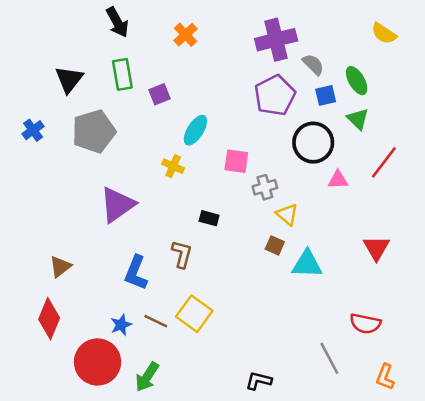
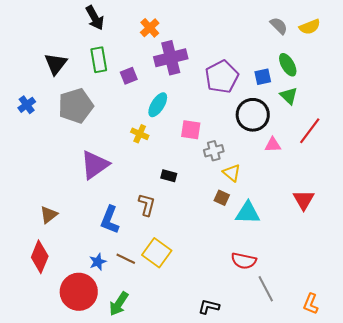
yellow semicircle: (384, 33) -> (310, 27), turned -55
purple cross: (276, 40) -> (171, 58), moved
gray semicircle: (313, 64) -> (279, 26), moved
red semicircle: (365, 324) -> (244, 261), moved

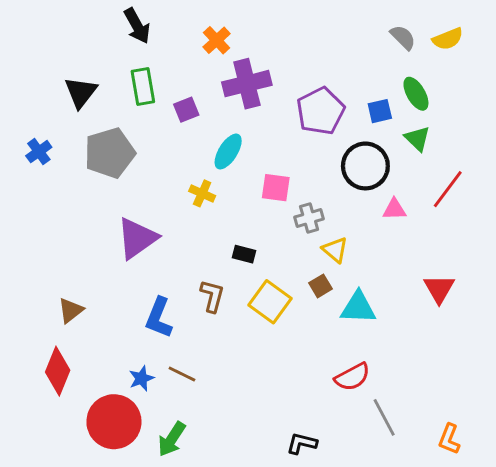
brown square: (222, 198) -> (321, 286), turned 35
yellow square: (157, 253) -> (270, 302), moved
red semicircle: (244, 261) -> (352, 377), turned -40

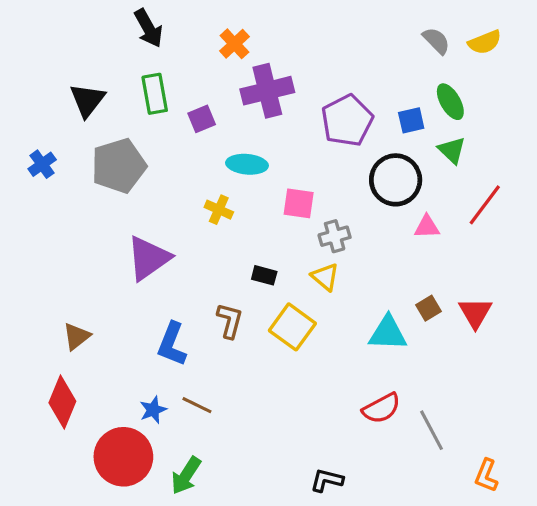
cyan ellipse: (228, 152) -> (247, 164), turned 63
yellow triangle: (335, 250) -> (325, 277), moved
brown square: (321, 286) -> (428, 308), moved
gray line: (384, 417) -> (432, 430), moved

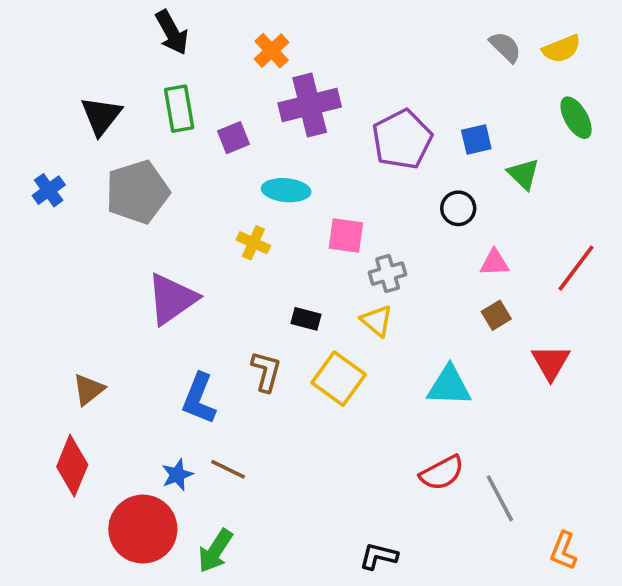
green ellipse: (450, 102) -> (576, 118), moved
black circle: (396, 180) -> (458, 208), size x0.6
red line: (485, 205) -> (576, 268), moved
brown square: (428, 308) -> (496, 315), moved

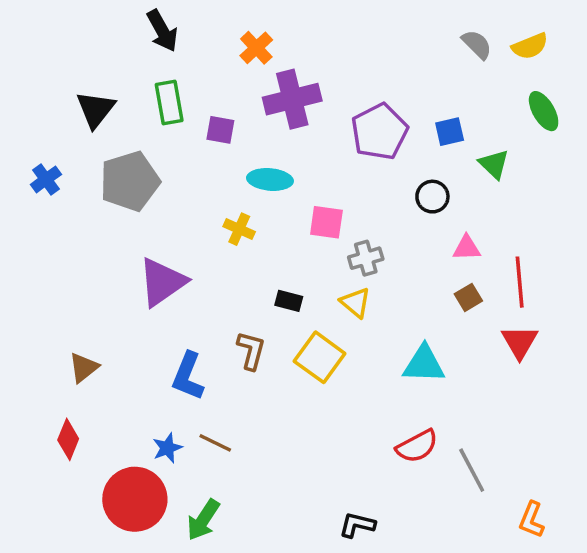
purple square: (234, 138) -> (220, 130), turned 32
red line: (576, 268) -> (520, 282), moved, turned -42
red diamond: (72, 466) -> (68, 439), size x0.7

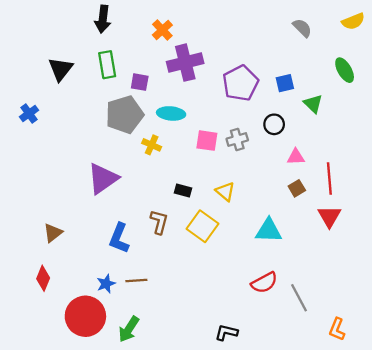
black arrow: (162, 31) -> (103, 19), turned 36
yellow semicircle: (530, 46) -> (353, 21), moved
gray pentagon: (130, 181) -> (124, 115), moved
gray cross: (366, 258) -> (237, 140), moved
brown line: (215, 443) -> (136, 280), turned -30

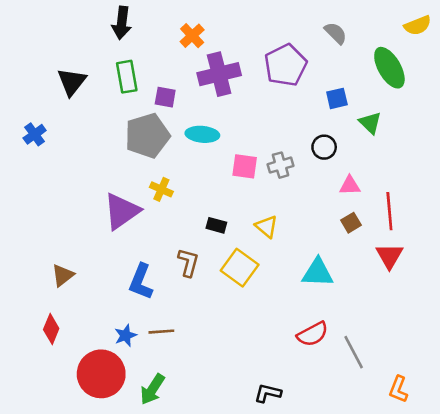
gray semicircle: (302, 28) -> (336, 33), moved
green ellipse: (345, 70) -> (389, 68), moved, size x1.4
purple pentagon: (240, 83) -> (286, 65), moved
yellow cross: (152, 145) -> (161, 189), moved

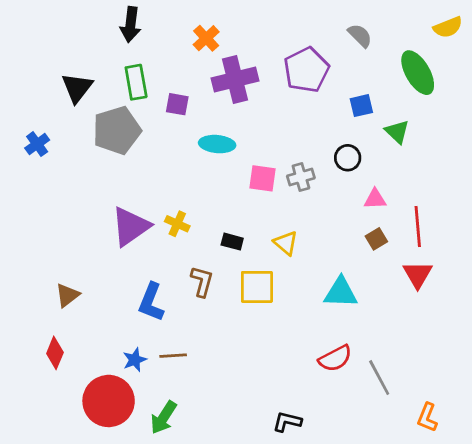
gray pentagon: (147, 136) -> (117, 130), moved
yellow cross: (161, 189) -> (177, 224), moved
yellow square: (240, 268) -> (257, 287), turned -36

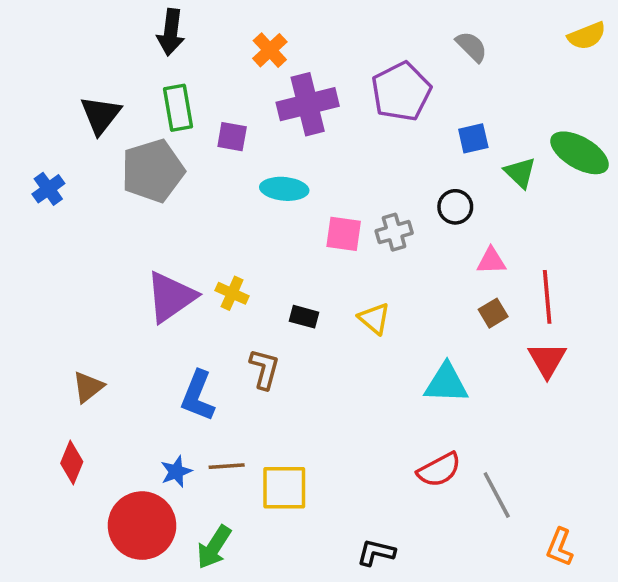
green ellipse: (418, 73) -> (580, 153), moved, turned -30
yellow square: (257, 287) -> (284, 488), moved

